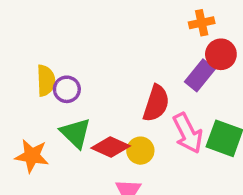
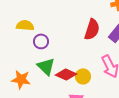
yellow semicircle: (46, 81) -> (25, 25), moved, turned -84
red semicircle: (156, 103) -> (92, 29), moved

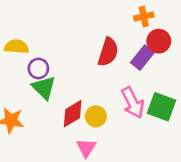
green triangle: (46, 66) -> (44, 88), moved
red diamond: (66, 74) -> (73, 114), turned -55

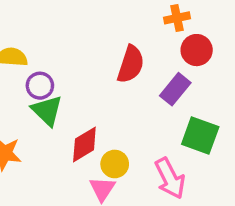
purple rectangle: (142, 58) -> (175, 89), moved
pink arrow: (133, 103) -> (170, 178), moved
yellow circle: (96, 116) -> (115, 164), moved

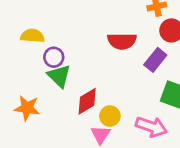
red semicircle: (131, 64) -> (122, 41), turned 72
pink arrow: (170, 178) -> (151, 127), turned -44

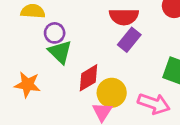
purple rectangle: (155, 60) -> (129, 40), moved
yellow circle: (110, 116) -> (112, 93), size x1.4

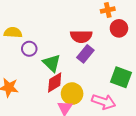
green triangle: (60, 52) -> (52, 63), moved

